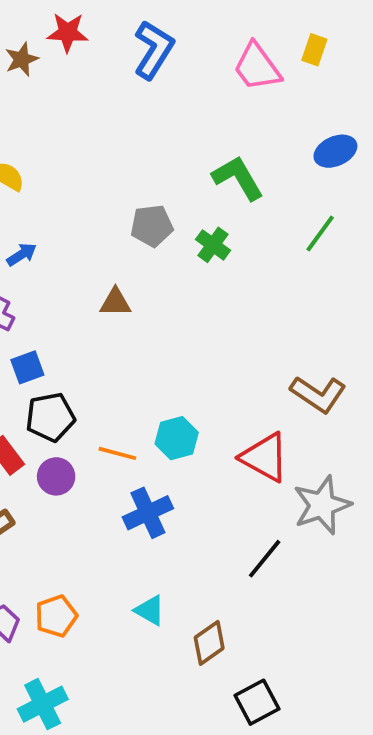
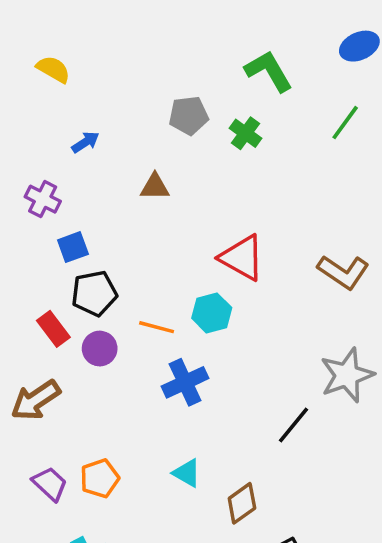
blue arrow: (22, 254) -> (85, 142), moved
red triangle: (265, 457) -> (242, 258), moved

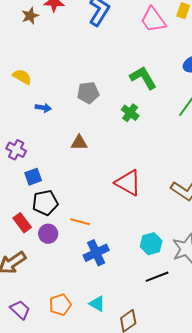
gray pentagon: (189, 115) -> (88, 93), moved
blue arrow: (85, 142) -> (43, 108), moved, turned 42
cyan hexagon: (212, 313) -> (151, 244), moved
black line: (294, 425) -> (157, 277), turned 30
orange pentagon: (100, 478) -> (60, 305), moved

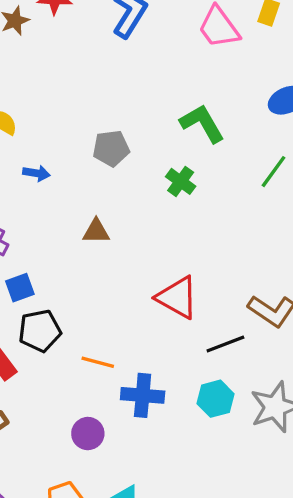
purple circle: (48, 234) -> (88, 434), moved
blue cross: (96, 253) -> (143, 395), moved, turned 30
black line: (157, 277) -> (225, 344), moved

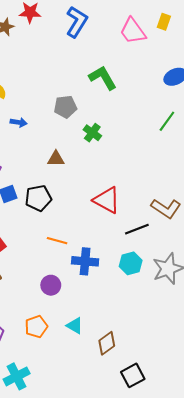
green L-shape: (202, 123) -> (103, 78), moved
green cross: (181, 181) -> (92, 133), moved
black pentagon: (40, 331) -> (38, 198), moved

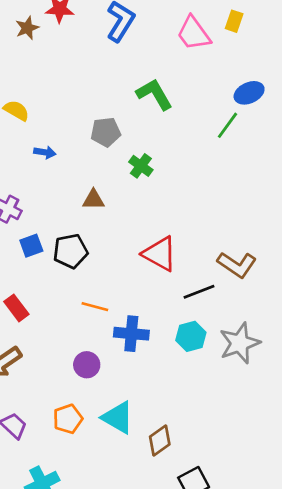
green line: (167, 121) -> (227, 125), moved
cyan triangle: (75, 326) -> (118, 418), size x1.5

